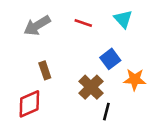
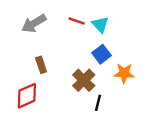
cyan triangle: (123, 19) -> (100, 25), moved

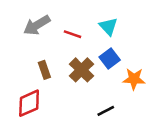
red line: (77, 21) -> (73, 34), moved
brown cross: (84, 80) -> (81, 70), moved
black line: (98, 103) -> (106, 111), turned 49

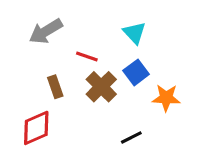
red line: (73, 34) -> (87, 57), moved

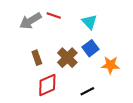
red line: (87, 57) -> (54, 16), moved
red diamond: (36, 128) -> (47, 85), moved

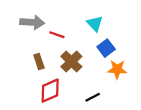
red line: (54, 16) -> (57, 35), moved
gray arrow: (31, 21) -> (32, 22), turned -145
blue square: (90, 48) -> (106, 48), moved

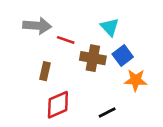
brown rectangle: (39, 62) -> (45, 71), turned 32
brown cross: (71, 62) -> (93, 58), moved, turned -35

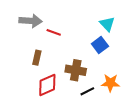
cyan triangle: (110, 27) -> (107, 24), moved
brown cross: (93, 58) -> (76, 70), moved
orange star: (136, 80) -> (110, 83), moved

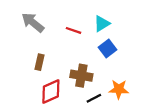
gray arrow: (31, 21) -> (33, 22), turned -145
cyan triangle: (107, 24) -> (102, 24), moved, turned 42
red line: (54, 32) -> (74, 30), moved

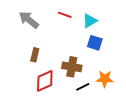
red line: (74, 30) -> (65, 15), moved
blue square: (107, 49) -> (95, 43), turned -35

